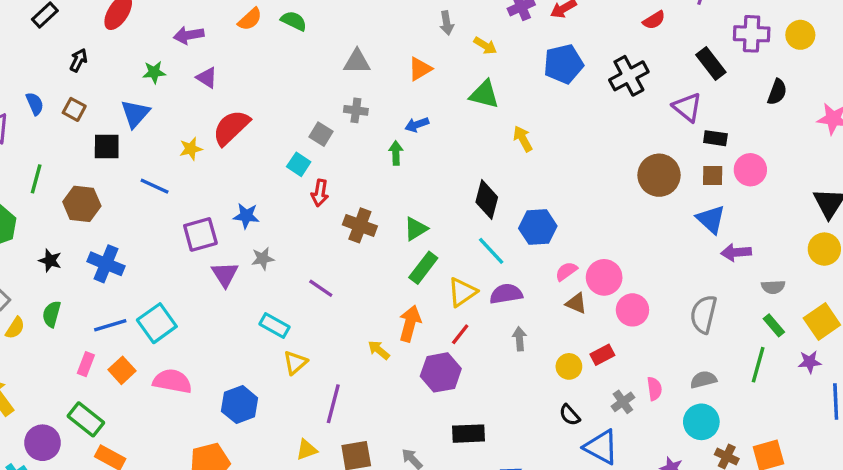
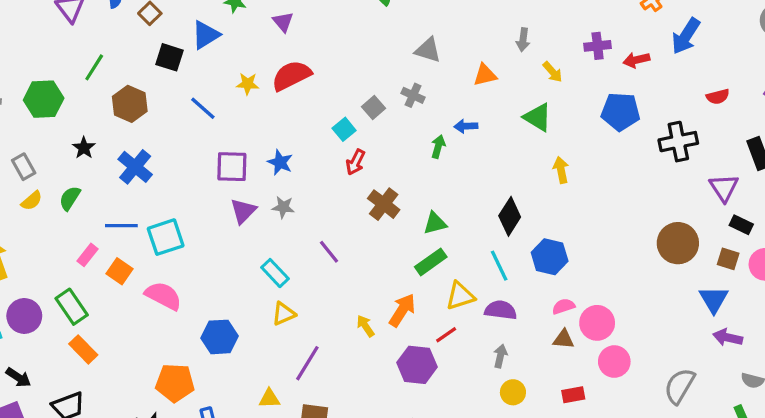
brown triangle: (576, 303) -> (564, 339), turned -35
yellow circle: (569, 366) -> (513, 392), moved
orange square: (122, 370) -> (120, 271), turned -30

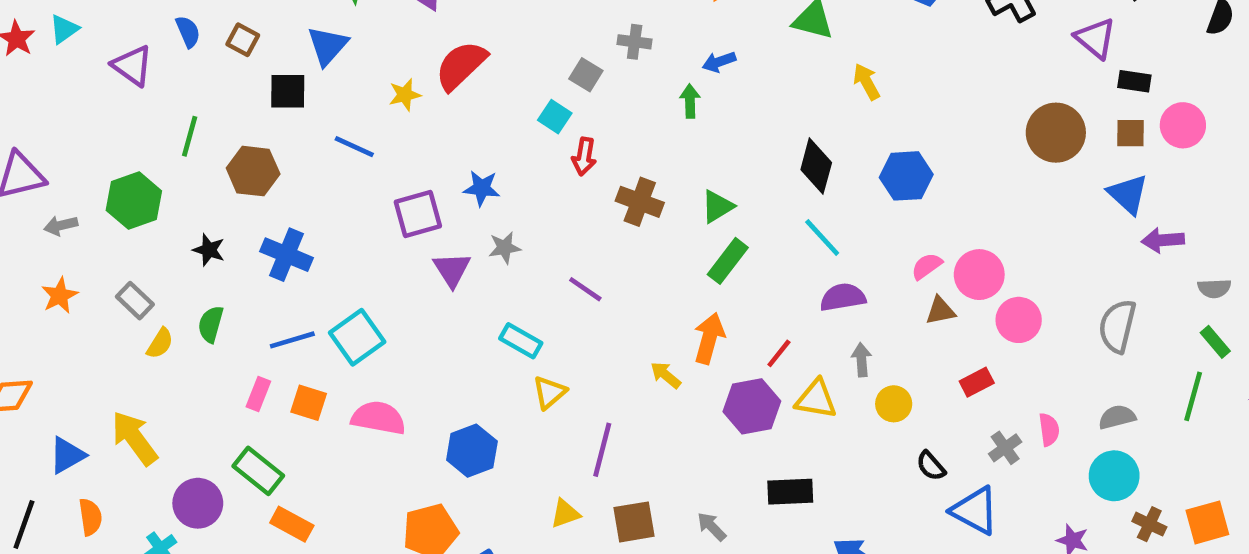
blue hexagon: (550, 257) -> (906, 176), moved
yellow triangle: (460, 296) -> (816, 399), moved, turned 44

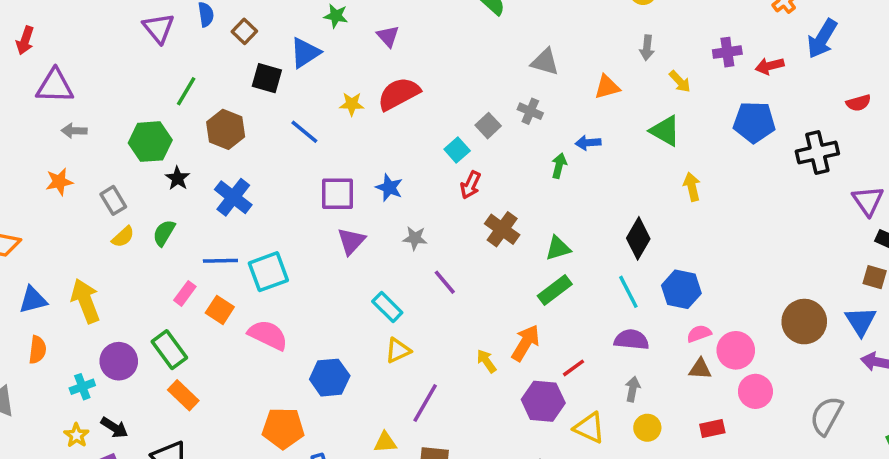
brown circle: (1056, 133) -> (804, 322), moved
blue hexagon: (906, 176) -> (681, 289), moved
green hexagon: (134, 201) -> (150, 142), moved
gray star: (504, 248) -> (415, 238), moved
yellow triangle: (816, 399) -> (589, 428), moved

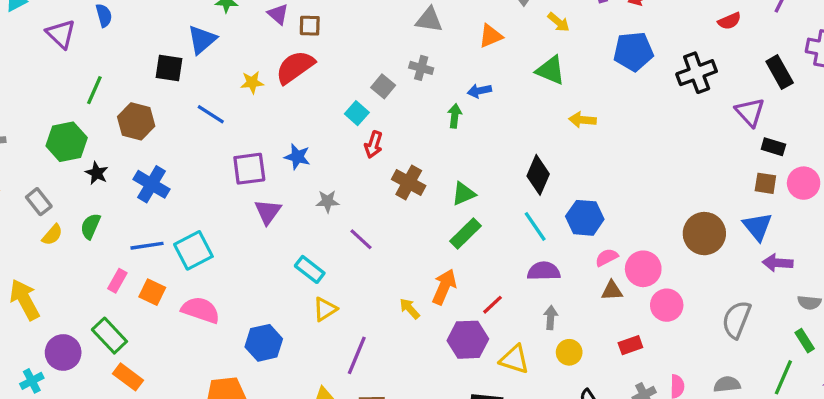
brown square: (244, 31) -> (310, 26), moved, turned -35
yellow arrow: (692, 187) -> (582, 120), turned -65

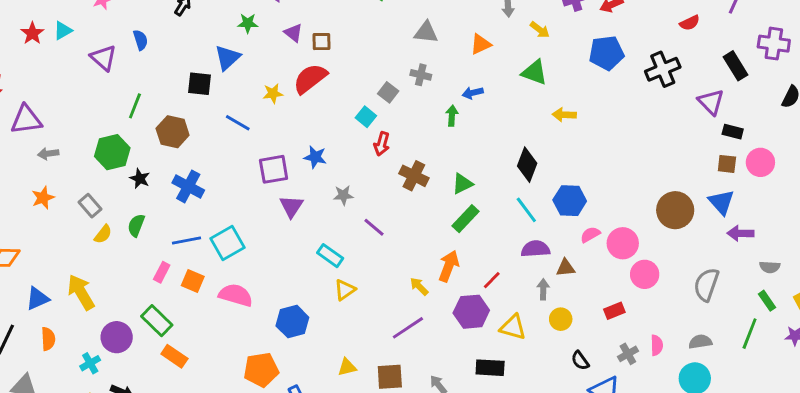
brown triangle: (612, 291) -> (566, 268), moved
purple line: (357, 355) -> (408, 328), moved, turned 36

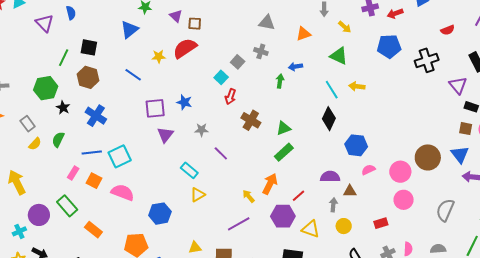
black square: (199, 84) -> (89, 47), moved
cyan line: (526, 210) -> (332, 90), moved
pink circle: (623, 243) -> (400, 172), moved
orange rectangle: (174, 356) -> (93, 230), moved

